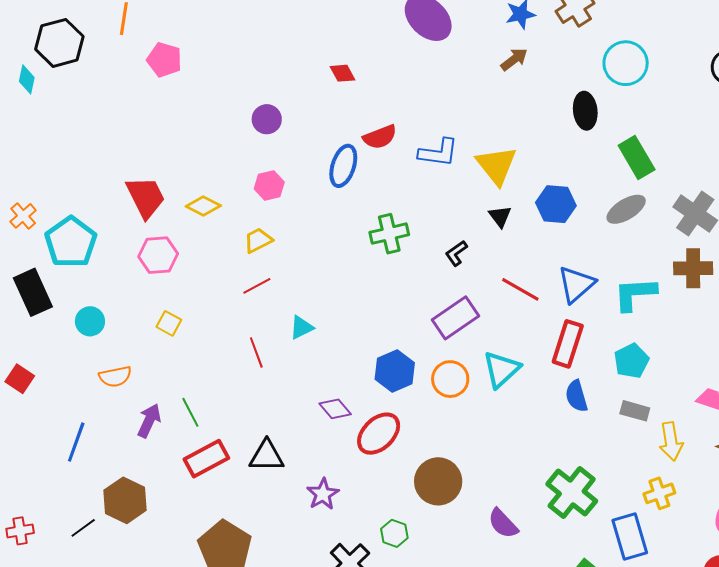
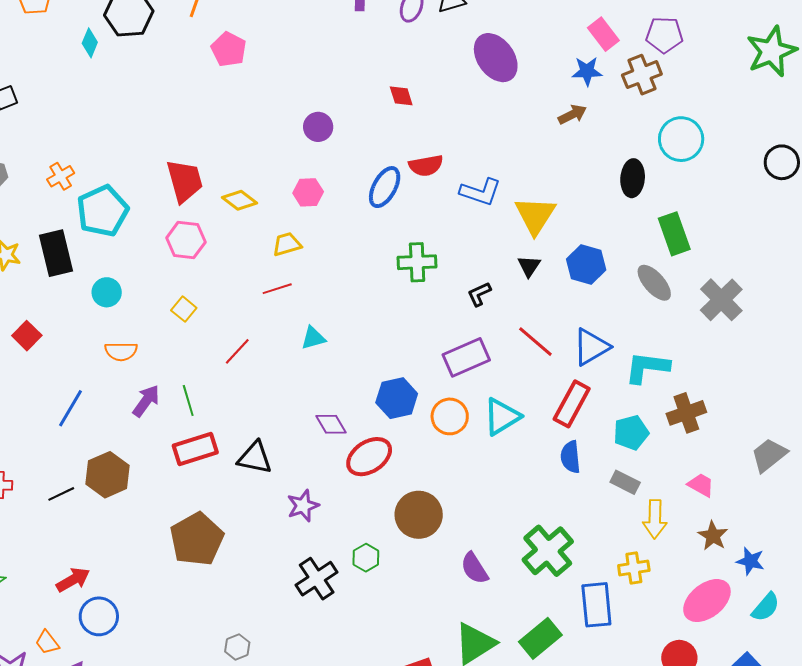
gray ellipse: (626, 209) -> (654, 283), turned 69
brown cross: (693, 268) -> (686, 413), moved, turned -30
red line: (256, 352) -> (237, 351), moved, turned 52

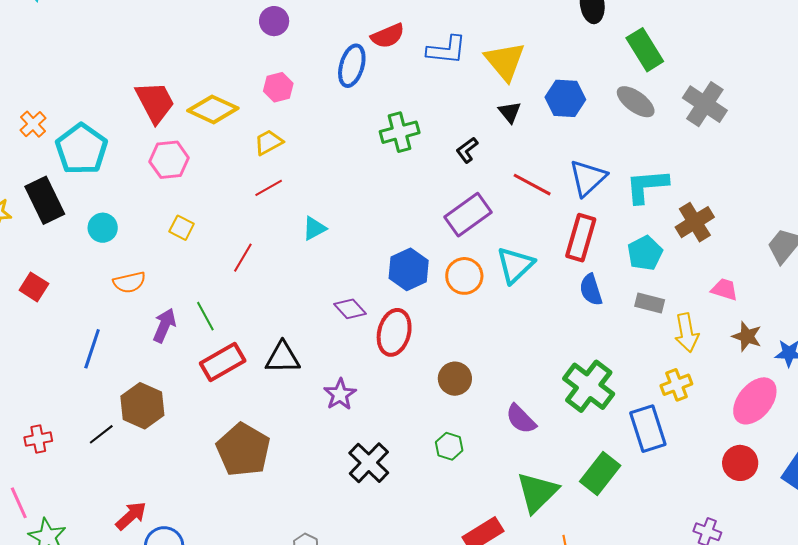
yellow diamond: (240, 200) -> (213, 109), size x1.4
red ellipse: (369, 457) -> (394, 332), turned -30
brown circle: (419, 515) -> (455, 379), size x0.7
green hexagon: (366, 558) -> (449, 446), moved

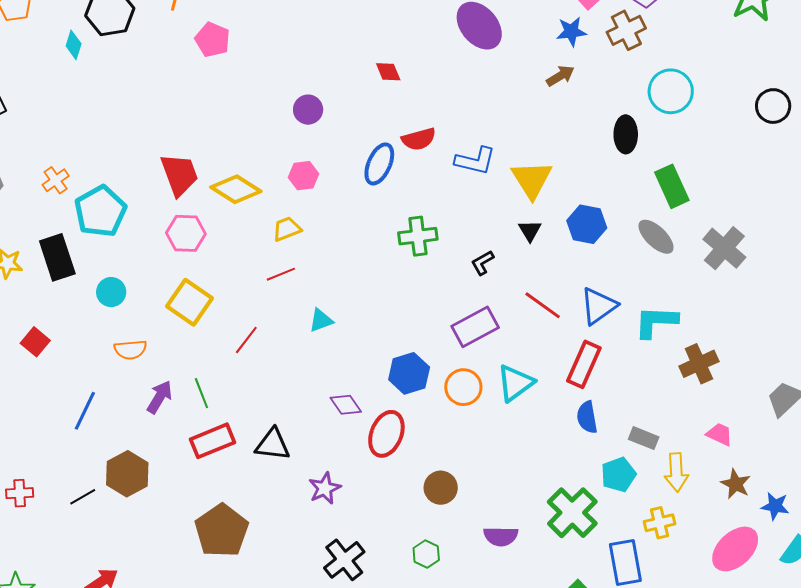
yellow square: (182, 228) -> (189, 302), size x1.8
cyan pentagon: (645, 253) -> (618, 475), moved
purple semicircle: (521, 419) -> (501, 536), turned -52

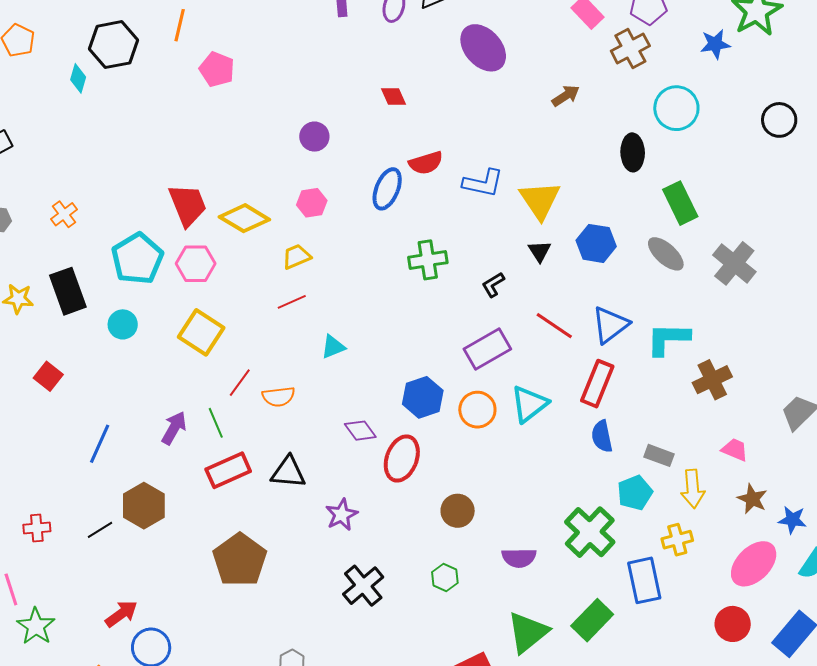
blue star: (571, 32) -> (715, 44), moved
cyan pentagon: (100, 211) -> (137, 259), moved
red line: (246, 340) -> (240, 383), moved
orange semicircle: (130, 350) -> (279, 397), moved

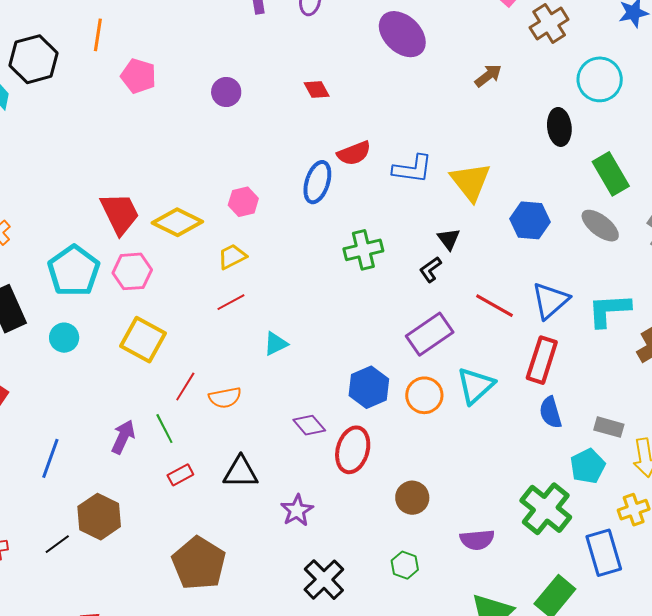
purple circle: (314, 137) -> (226, 92), moved
black triangle: (540, 251) -> (449, 239), moved
red rectangle: (228, 470) -> (180, 475), size x0.6

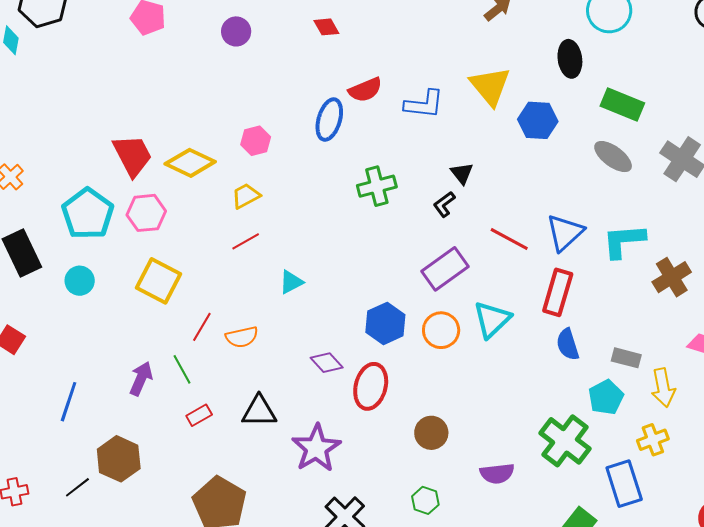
green rectangle: (611, 174) -> (622, 105), turned -36
yellow triangle: (471, 182) -> (490, 86), moved
blue hexagon: (530, 220) -> (538, 120), moved
purple star: (297, 510) -> (316, 448), size x1.5

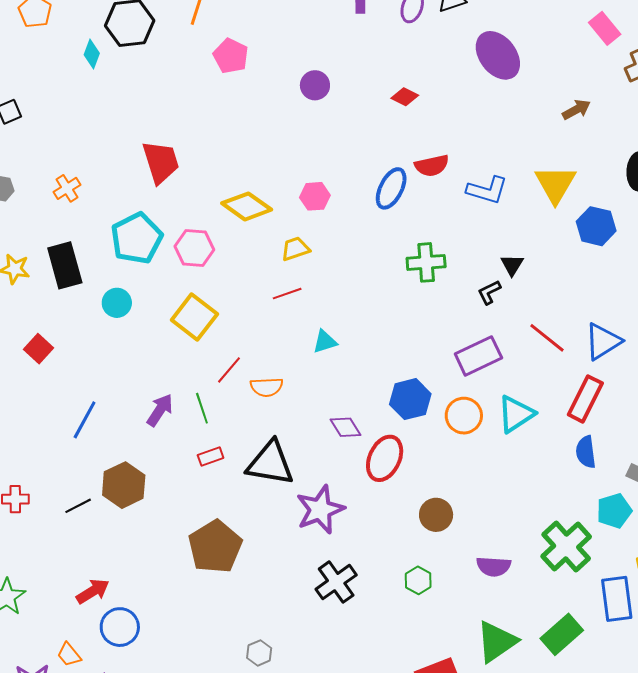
red diamond: (326, 27) -> (405, 97), turned -44
red trapezoid: (132, 155) -> (161, 162), moved
black triangle: (259, 411) -> (270, 463), size x1.4

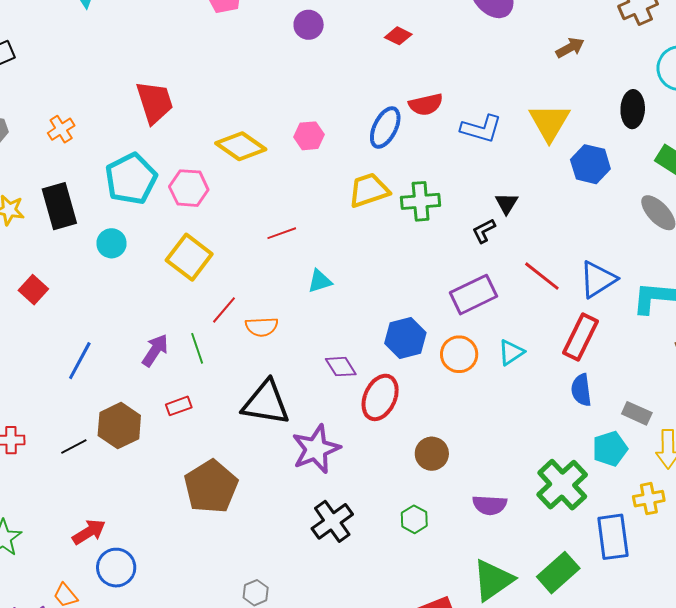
yellow trapezoid: (295, 249) -> (369, 190), moved, size x1.4
cyan triangle: (516, 414) -> (511, 352), size x0.7
red rectangle: (211, 456) -> (179, 406), moved

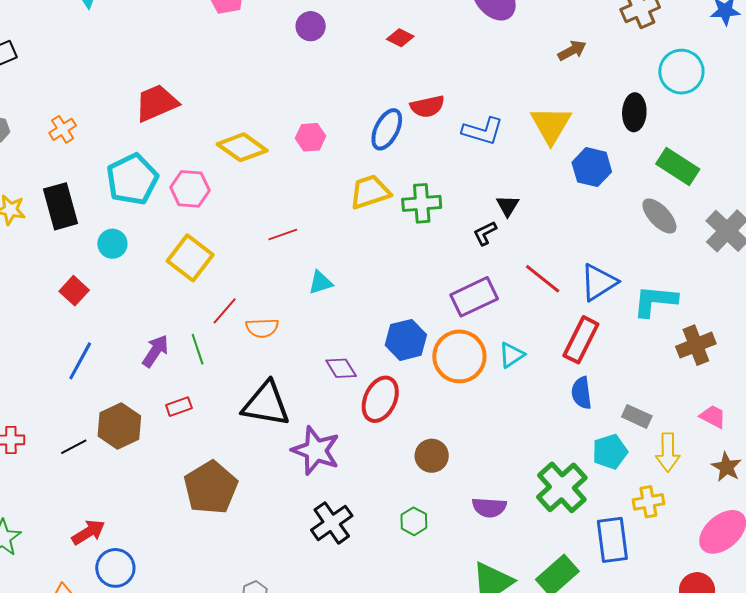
red trapezoid: (155, 102) -> (156, 103), turned -96
red square: (33, 290) -> (74, 291), moved
orange circle: (459, 354) -> (459, 356), size x1.4
purple star: (316, 449) -> (316, 450), turned -30

